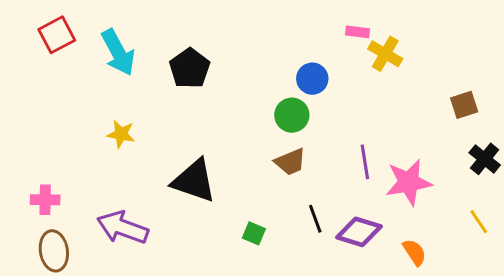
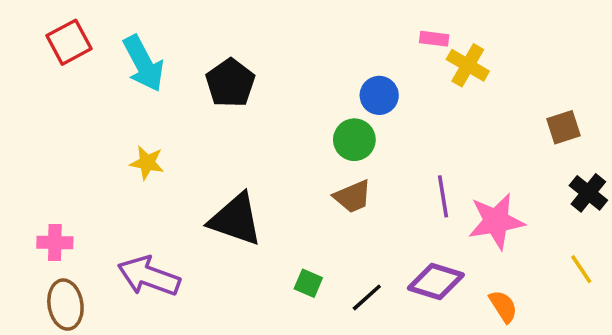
black line: (315, 219) -> (367, 297), moved, turned 68

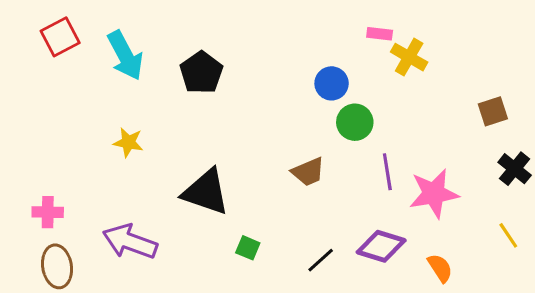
green circle: (354, 140) -> (355, 122), moved
green square: (308, 283) -> (248, 248), moved

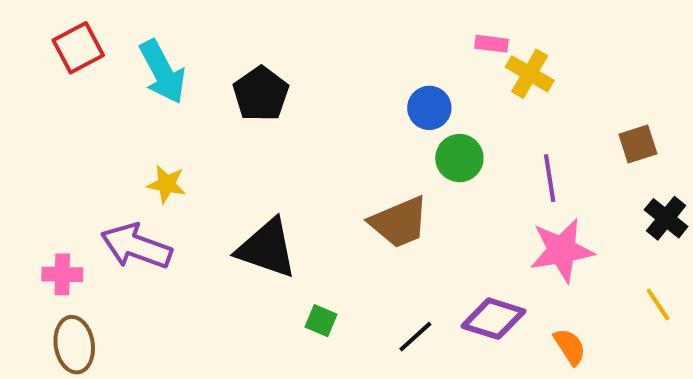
brown trapezoid: (308, 172) -> (399, 222), size x1.4
purple line: (387, 172) -> (550, 178), moved
purple arrow: (130, 242) -> (136, 246), moved

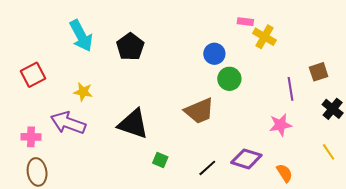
red square: (78, 48) -> (33, 75), moved
purple line: (550, 178) -> (291, 89), moved
pink star: (562, 250) -> (280, 125), size x0.7

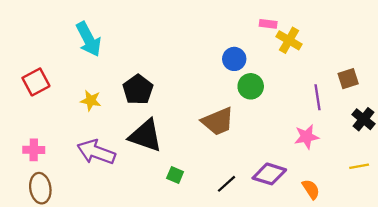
black pentagon: (130, 47) -> (138, 90), moved
purple arrow: (68, 123) -> (96, 152), moved
yellow line: (329, 152) -> (359, 166), turned -66

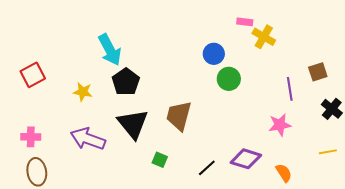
cyan arrow: (89, 39) -> (110, 50), moved
brown trapezoid: (218, 121) -> (179, 116), moved, turned 128
black triangle: (146, 136) -> (133, 124), turned 32

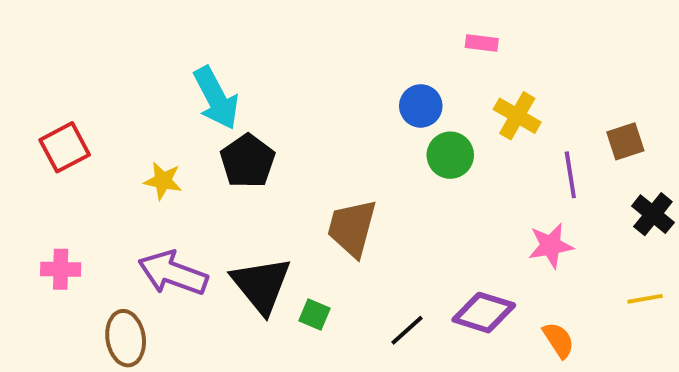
yellow cross: (264, 37) -> (517, 116), moved
black triangle: (133, 124) -> (261, 285), moved
brown ellipse: (37, 172) -> (126, 338), moved

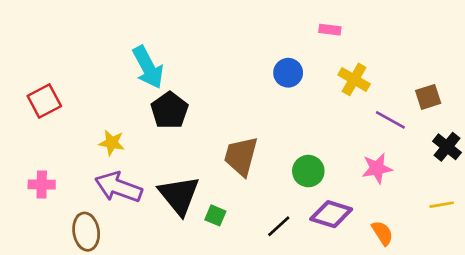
green circle: (450, 155) -> (308, 171), moved
purple line: (570, 175) -> (390, 120), turned -52
yellow star: (163, 181) -> (112, 143), moved

